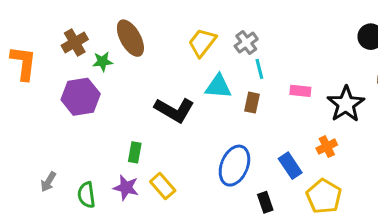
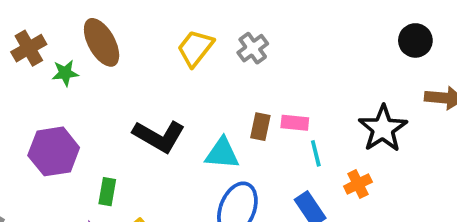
cyan line: (259, 69) -> (316, 153), moved
cyan triangle: (218, 86) -> (222, 153), moved
pink rectangle: (300, 91) -> (295, 123), moved
purple hexagon: (81, 97) -> (54, 151), moved

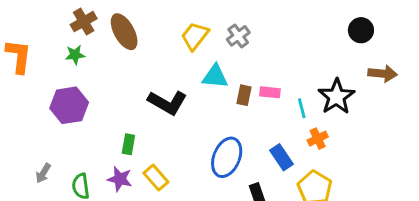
brown cross: (29, 48) -> (84, 22), moved
green star: (65, 73) -> (75, 55), moved
purple hexagon: (54, 151) -> (69, 105), moved
cyan triangle: (222, 153) -> (215, 76), moved
cyan line: (316, 153) -> (302, 108), moved

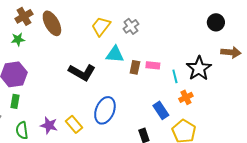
green rectangle: (128, 144) -> (15, 101), moved
blue ellipse: (227, 157) -> (105, 110), moved

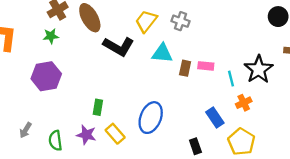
gray cross: (131, 26) -> (181, 21), turned -35
black L-shape: (82, 72) -> (119, 46), moved
green rectangle: (15, 101) -> (98, 107), moved

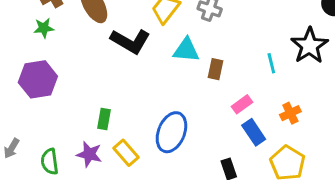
pink rectangle: (206, 66) -> (242, 104), moved, turned -42
black star: (259, 69) -> (309, 46), moved
cyan line: (231, 79) -> (271, 63), moved

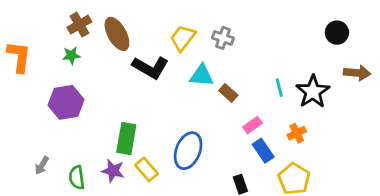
black star: (309, 46) -> (313, 92), moved
brown rectangle: (216, 69) -> (228, 93), turned -60
green rectangle: (104, 119) -> (126, 139), size x1.6

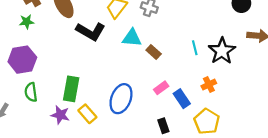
pink rectangle: (252, 125) -> (161, 88), moved
green semicircle: (77, 177) -> (31, 92), moved

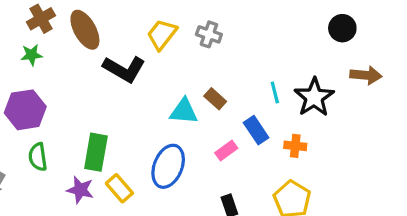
cyan triangle: (132, 38) -> (184, 111), moved
orange cross: (209, 85) -> (295, 146), turned 32
blue rectangle: (182, 99) -> (256, 130), moved

